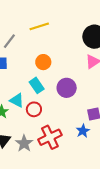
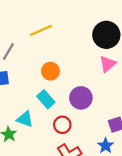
red circle: (34, 109) -> (62, 125), moved

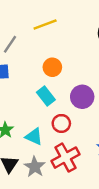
cyan triangle: (25, 119) -> (34, 136), moved

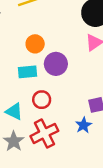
cyan rectangle: (46, 96) -> (28, 72), turned -60
purple circle: (82, 97) -> (56, 64), moved

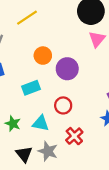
cyan rectangle: (28, 72) -> (31, 88), moved
red cross: (44, 133) -> (74, 136), size x0.7

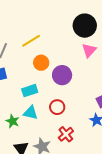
yellow line: (27, 18) -> (31, 41), moved
cyan triangle: (41, 123) -> (31, 113), moved

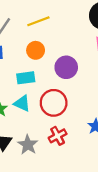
orange circle: (41, 63) -> (36, 50), moved
red circle: (57, 107) -> (54, 103), size x1.5

